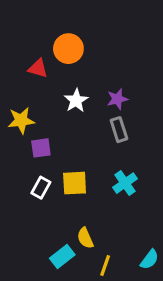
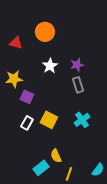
red triangle: (38, 68) -> (16, 43), moved
purple square: (41, 148) -> (27, 97), turned 32
yellow square: (75, 183) -> (49, 120), turned 30

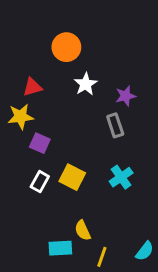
red triangle: (16, 43) -> (32, 87), moved, turned -32
purple star: (77, 65) -> (125, 96), moved
white star: (50, 66) -> (86, 84), moved
cyan rectangle: (41, 168) -> (60, 248), turned 35

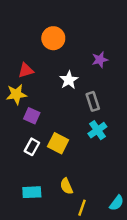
white star: (86, 84) -> (69, 80), moved
purple star: (125, 96) -> (100, 60), moved
cyan cross: (121, 177) -> (97, 130), moved
cyan rectangle: (60, 248) -> (32, 192), moved

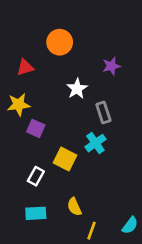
red triangle: (26, 70) -> (25, 67), moved
cyan cross: (97, 130) -> (95, 143), moved
white rectangle: (32, 147) -> (36, 176), moved

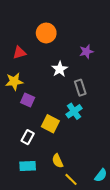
yellow line: (92, 231) -> (71, 179), turned -64

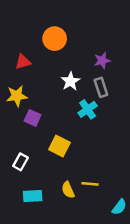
gray rectangle: (80, 88) -> (101, 87), moved
cyan cross: (74, 111) -> (88, 109), moved
white rectangle: (28, 137) -> (20, 162), moved
yellow line: (71, 179) -> (90, 184), moved, turned -40

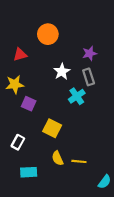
yellow semicircle: (68, 190) -> (57, 158), moved

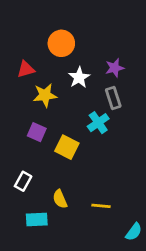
white star: (62, 72) -> (79, 77), moved
yellow star: (15, 84) -> (45, 95), moved
yellow square: (52, 128) -> (67, 147), moved
yellow semicircle: (57, 158) -> (60, 199), moved

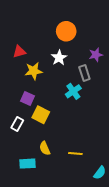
orange circle: (61, 43) -> (66, 31), moved
purple star: (115, 68) -> (96, 55), moved
yellow square: (67, 147) -> (41, 115), moved
white rectangle: (23, 181) -> (17, 124), moved

